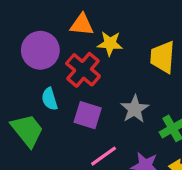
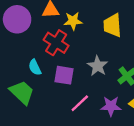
purple circle: (40, 50) -> (17, 19), moved

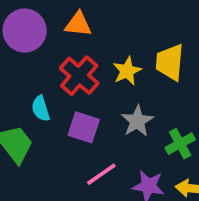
yellow star: (73, 21) -> (127, 71), moved, turned -30

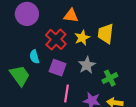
orange triangle: (78, 24) -> (71, 16), moved
pink line: (101, 174) -> (66, 94), turned -48

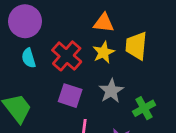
orange triangle: (71, 16) -> (104, 23), moved
cyan semicircle: (34, 57) -> (29, 58), moved

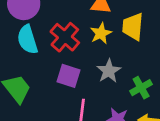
cyan semicircle: (29, 58) -> (27, 40), size x1.5

